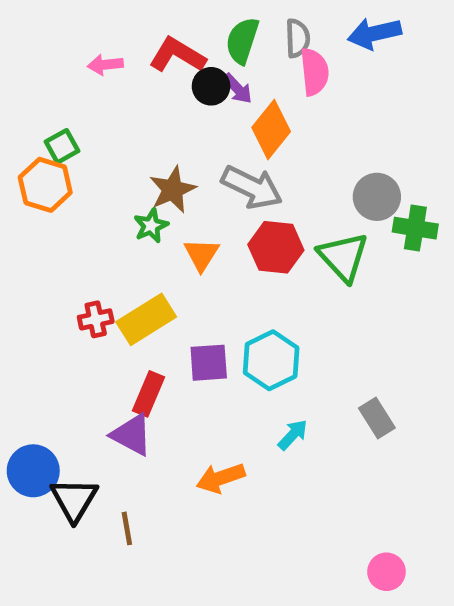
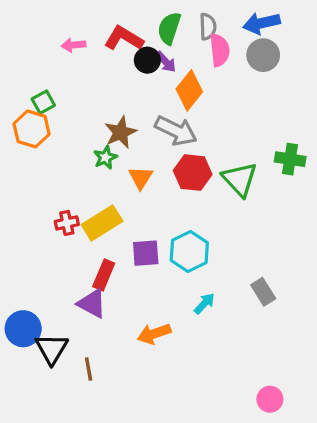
gray circle: (377, 197) -> (263, 55), moved

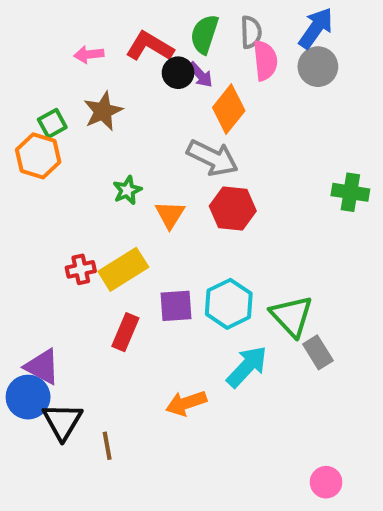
blue arrow: (261, 23) -> (316, 28), turned 138
brown star: (120, 132) -> (103, 111), moved
green triangle: (240, 179) -> (292, 316), moved
purple triangle: (92, 304) -> (42, 367), moved
cyan arrow: (204, 304) -> (247, 367), size x1.6

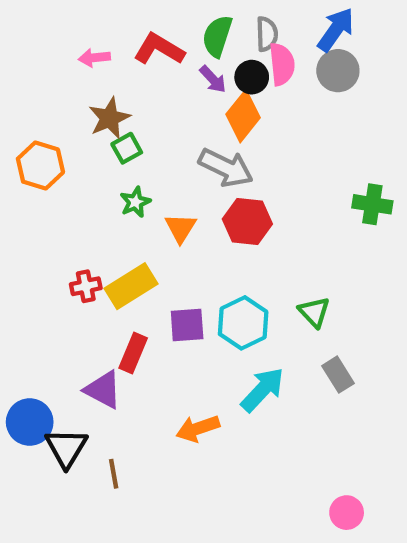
black circle: (178, 73) -> (252, 77), moved
green square: (52, 123) -> (127, 148), moved
green triangle: (292, 316) -> (314, 312), moved, size x0.7
purple triangle: (42, 367) -> (103, 390), moved

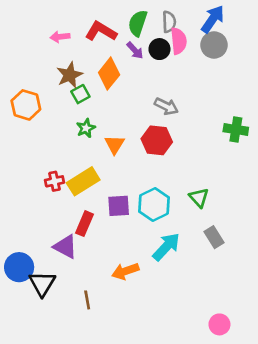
orange diamond: (243, 116) -> (109, 74), moved
gray arrow: (226, 168) -> (166, 106), moved, size x0.7
brown line: (114, 474) -> (87, 300), moved

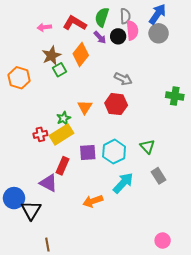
green star: (86, 128) -> (64, 118), moved
brown line: (87, 300) -> (47, 245), moved

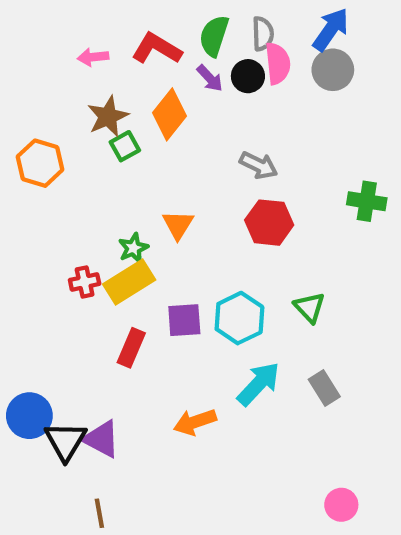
red hexagon: (116, 104) -> (269, 223), moved
gray rectangle: (159, 176) -> (324, 388), moved
purple triangle: (48, 183) -> (102, 439), moved

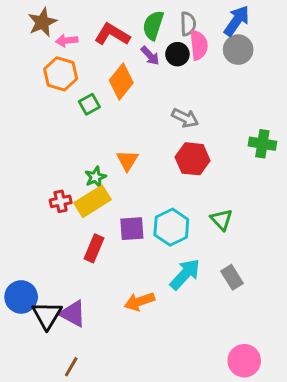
brown star: (108, 116) -> (42, 22), moved
orange hexagon: (40, 163) -> (61, 74), moved
pink circle: (341, 505) -> (244, 361), size x1.4
brown line: (99, 513) -> (71, 367), turned 40

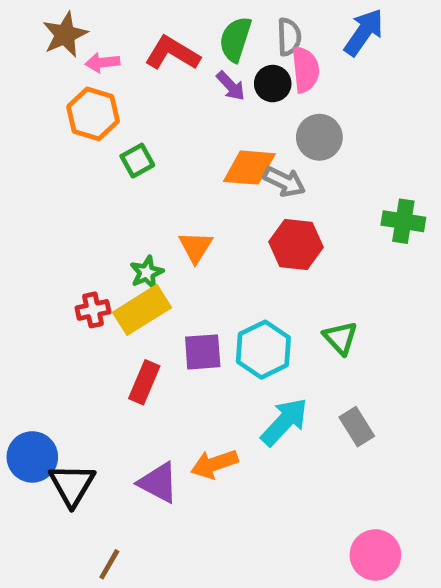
gray circle: (238, 50) -> (319, 137), moved
orange diamond: (121, 81) -> (249, 168), moved, turned 56
purple triangle: (73, 314) -> (158, 483), moved

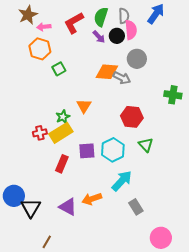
red L-shape: (172, 53) -> (74, 23), turned -60
red hexagon: (296, 245) -> (132, 117), moved
gray rectangle: (357, 427) -> (136, 207), moved

